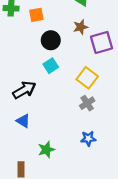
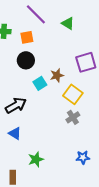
brown star: (81, 27) -> (57, 75), moved
black circle: (51, 40) -> (26, 60), moved
blue star: (88, 138) -> (83, 157), moved

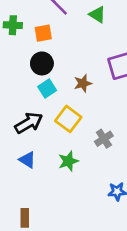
cyan square: (40, 83) -> (47, 89), moved
yellow square: (73, 94) -> (68, 119), moved
green star: (36, 159) -> (68, 161), moved

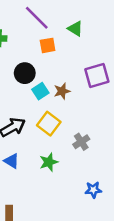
orange square: (43, 33) -> (48, 45), moved
cyan square: (47, 89) -> (40, 91), moved

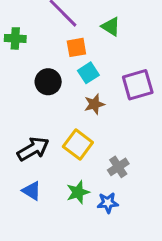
cyan square: (40, 91) -> (88, 73), moved
blue star: (93, 190) -> (108, 203), moved

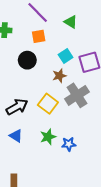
orange square: (76, 47) -> (39, 36), moved
cyan square: (88, 73) -> (66, 56), moved
gray cross: (118, 167) -> (77, 95), moved, size x1.6

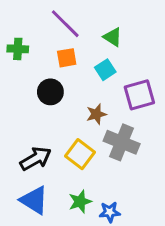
cyan square: (66, 56) -> (105, 70), moved
gray cross: (77, 95) -> (122, 142), turned -35
blue triangle: (16, 136) -> (34, 200), size x1.5

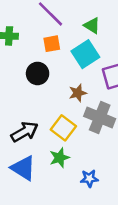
cyan square: (105, 70) -> (85, 54), size x1.5
green star: (80, 202) -> (60, 158), moved

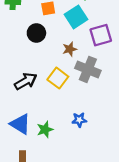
green star: (60, 158) -> (45, 129), moved
blue triangle: (23, 168) -> (20, 124), moved

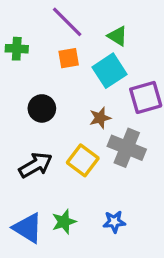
black circle: (36, 33) -> (42, 108), moved
green star: (45, 129) -> (64, 222), moved

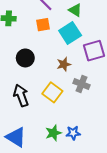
gray cross: (127, 148) -> (82, 84), size x0.7
black arrow: (36, 165) -> (21, 95), turned -80
green star: (64, 222) -> (53, 133), moved

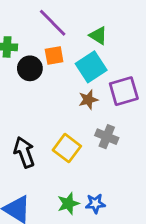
black circle: (25, 58) -> (30, 68), moved
brown star: (64, 64) -> (88, 100), moved

